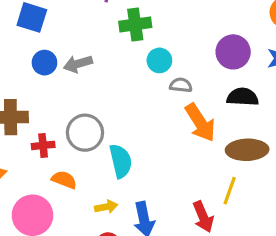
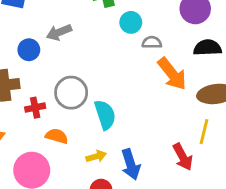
blue circle: (44, 63) -> (29, 50), moved

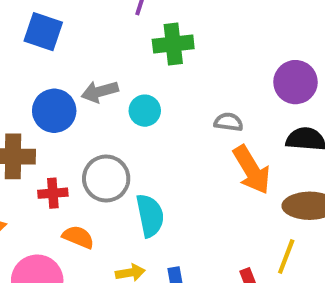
cyan circle: (131, 22) -> (145, 111), moved
blue circle: (29, 50) -> (54, 111), size x1.4

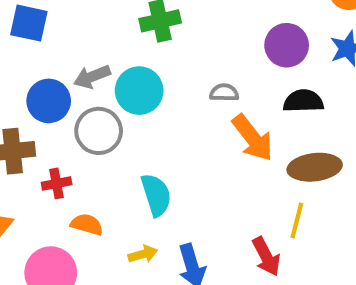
cyan circle: (145, 111) -> (139, 91), size x1.5
gray circle: (106, 179) -> (99, 131), moved

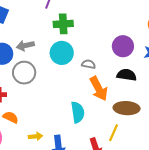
cyan circle: (139, 91) -> (62, 53), moved
cyan semicircle: (156, 195) -> (78, 112), moved

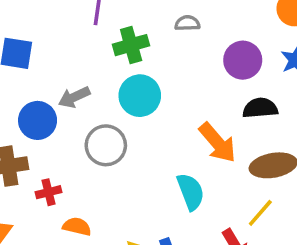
gray semicircle: (89, 64) -> (187, 23), moved
gray circle: (24, 73) -> (106, 145), moved
yellow line: (113, 133) -> (260, 213), turned 30

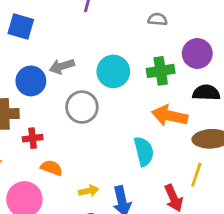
green cross: (131, 45) -> (161, 71), moved
orange arrow: (218, 143) -> (170, 116), turned 136
yellow line: (260, 213) -> (196, 175), turned -30

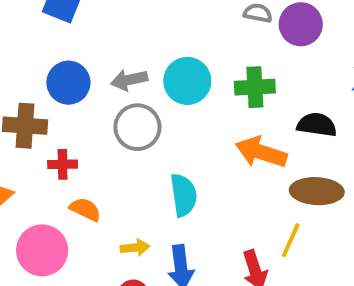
purple circle: (197, 54) -> (301, 24), moved
gray arrow: (62, 66) -> (129, 80), moved
cyan semicircle: (144, 151) -> (184, 195), moved

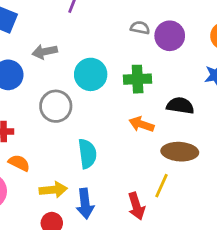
gray arrow: (129, 80) -> (45, 52), moved
orange arrow: (261, 152) -> (141, 124), size x0.7
yellow arrow: (135, 248) -> (53, 190), size x1.4

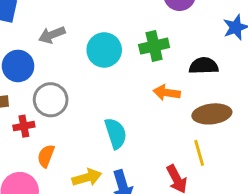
gray circle: (56, 106) -> (51, 100), moved
orange semicircle: (19, 163) -> (46, 156), turned -85
yellow line: (161, 186) -> (199, 153), turned -30

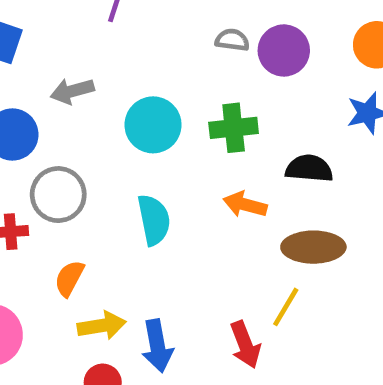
cyan semicircle: (116, 133) -> (154, 220), moved
yellow line: (199, 153) -> (286, 307), turned 40
orange semicircle: (46, 156) -> (69, 278), moved

